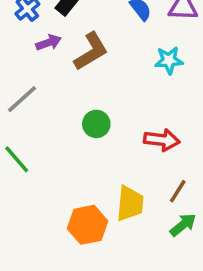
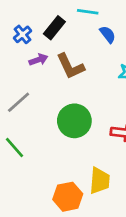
brown L-shape: (91, 51) -> (70, 66), turned 96
green circle: (96, 124) -> (74, 121), size x1.6

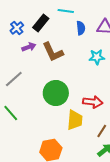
blue semicircle: (108, 34) -> (81, 28), turned 32
yellow trapezoid: (100, 181) -> (75, 120), moved

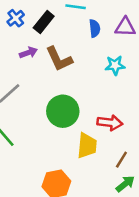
blue cross: (17, 28) -> (16, 18), moved

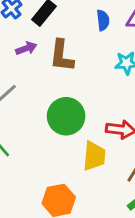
brown L-shape: (59, 59) -> (62, 56), turned 32

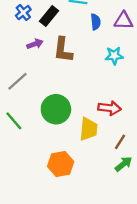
green circle: (66, 116) -> (56, 109), moved

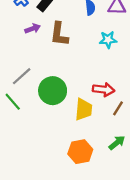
gray line: (17, 81) -> (22, 76), moved
brown line: (120, 142) -> (118, 108), moved
orange hexagon: (61, 164) -> (80, 152), moved

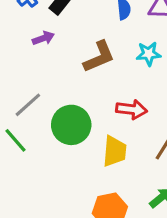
brown L-shape: (59, 34) -> (99, 57), moved, turned -120
red arrow: (104, 90) -> (132, 109), moved

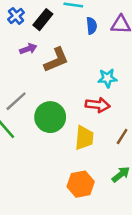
cyan star: (149, 54) -> (107, 78), moved
brown L-shape: (99, 57) -> (56, 60), moved

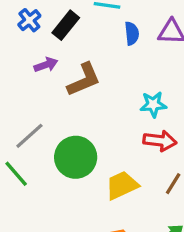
red arrow: (98, 105) -> (160, 141), moved
yellow trapezoid: (84, 138) -> (122, 185), turned -120

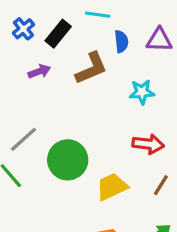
brown L-shape: (84, 80) -> (91, 68), moved
cyan star: (153, 104) -> (142, 92), moved

